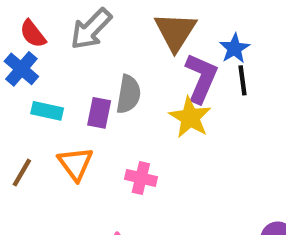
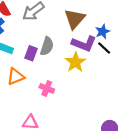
purple L-shape: (201, 78) -> (84, 44), turned 80
black line: (242, 80) -> (104, 48), turned -48
orange triangle: (75, 164) -> (16, 77), turned 36

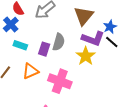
pink cross: (47, 88) -> (60, 81), size x1.6

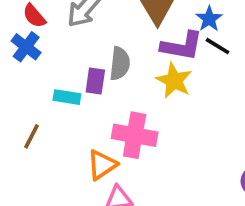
cyan rectangle: (20, 45) -> (67, 97), moved
orange triangle: (30, 71) -> (102, 165), moved

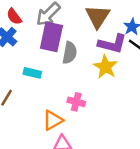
purple rectangle: (95, 81) -> (51, 37), moved, size x1.6
pink cross: (135, 135) -> (76, 102), size x0.6

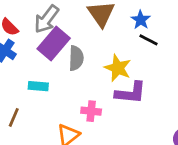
purple rectangle: (51, 37) -> (54, 44), turned 36
purple L-shape: (112, 44) -> (131, 93), moved

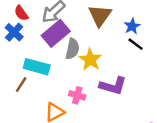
yellow star: (118, 68) -> (90, 60), moved
cyan rectangle: (38, 86) -> (37, 67), size x1.5
brown line: (14, 117) -> (21, 85), moved

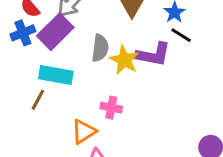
blue cross: (14, 32) -> (23, 33), turned 30
purple rectangle: (56, 33) -> (55, 32), moved
purple L-shape: (113, 86) -> (153, 54), moved

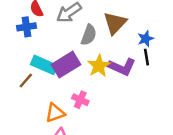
purple rectangle: (55, 32) -> (66, 65), moved
black line: (181, 35) -> (146, 57), turned 35
gray semicircle: (100, 48) -> (89, 35), moved

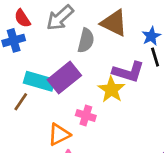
brown triangle: (115, 23) -> (114, 23), turned -40
yellow star: (99, 66) -> (111, 90), moved

